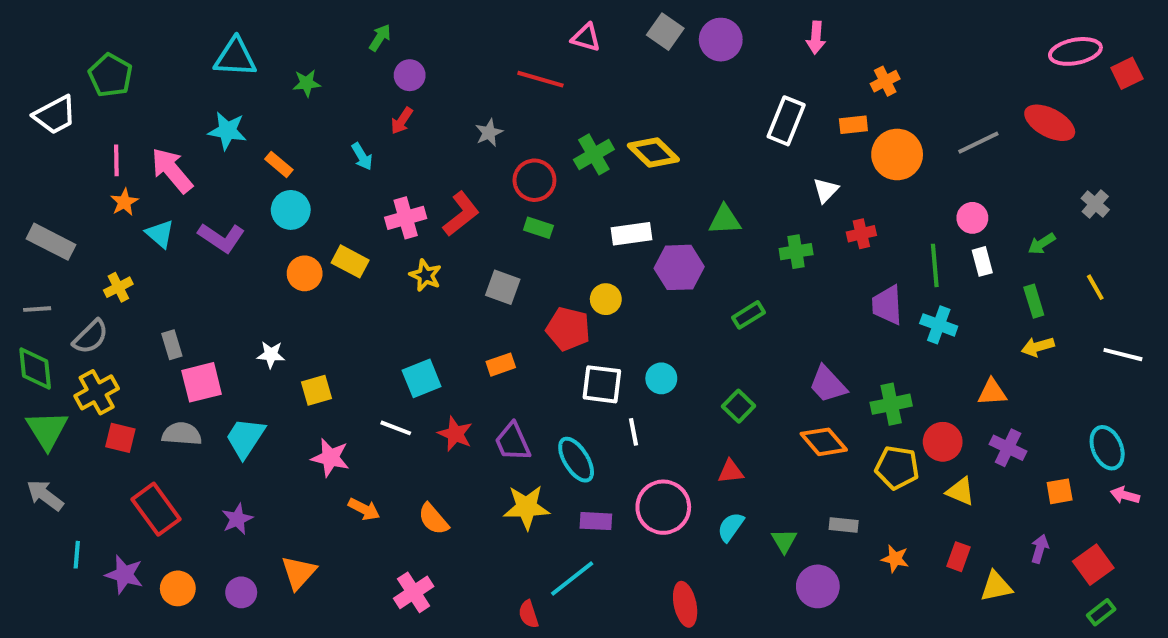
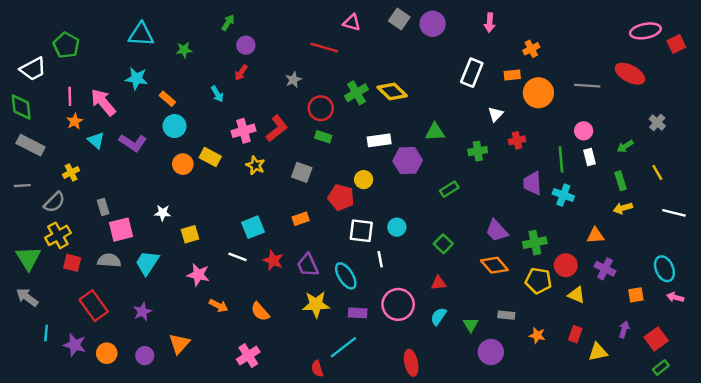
gray line: (978, 143) -> (587, 86), turned 30
green diamond: (35, 368) -> (21, 107), moved

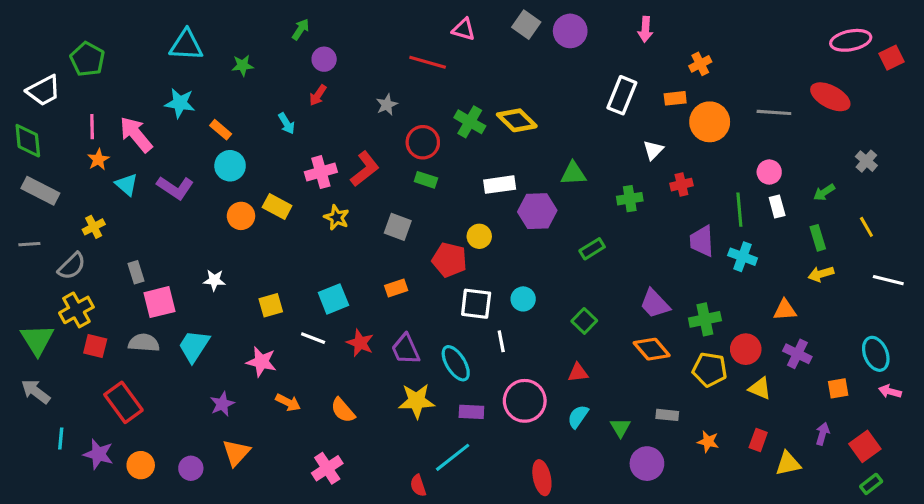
green cross: (356, 93) -> (470, 122), turned -30
yellow square: (190, 234) -> (271, 305), moved
purple star: (142, 312) -> (222, 404), moved

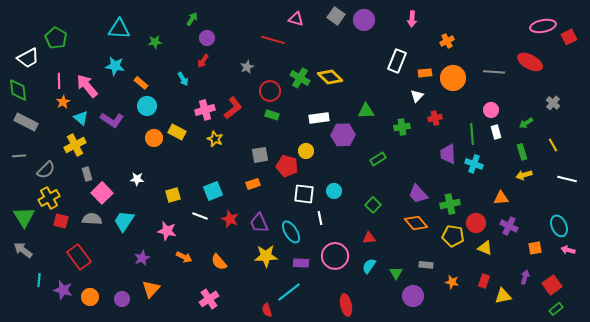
orange rectangle: (675, 98) -> (425, 73), moved
yellow cross: (94, 227) -> (75, 145), moved, size x1.5
gray square: (398, 227) -> (260, 155), moved, turned -30
pink square: (159, 302) -> (102, 193), turned -30

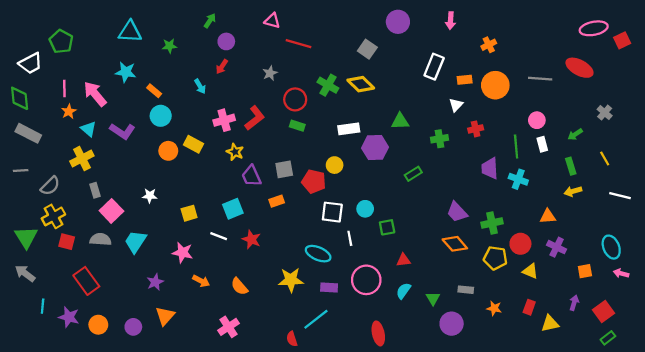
gray square: (336, 16) -> (367, 49), moved
pink triangle: (296, 19) -> (272, 21), moved
green square: (373, 205) -> (387, 227), moved, turned 35
purple trapezoid: (259, 223) -> (251, 176), moved
cyan ellipse: (291, 232) -> (318, 254), turned -35

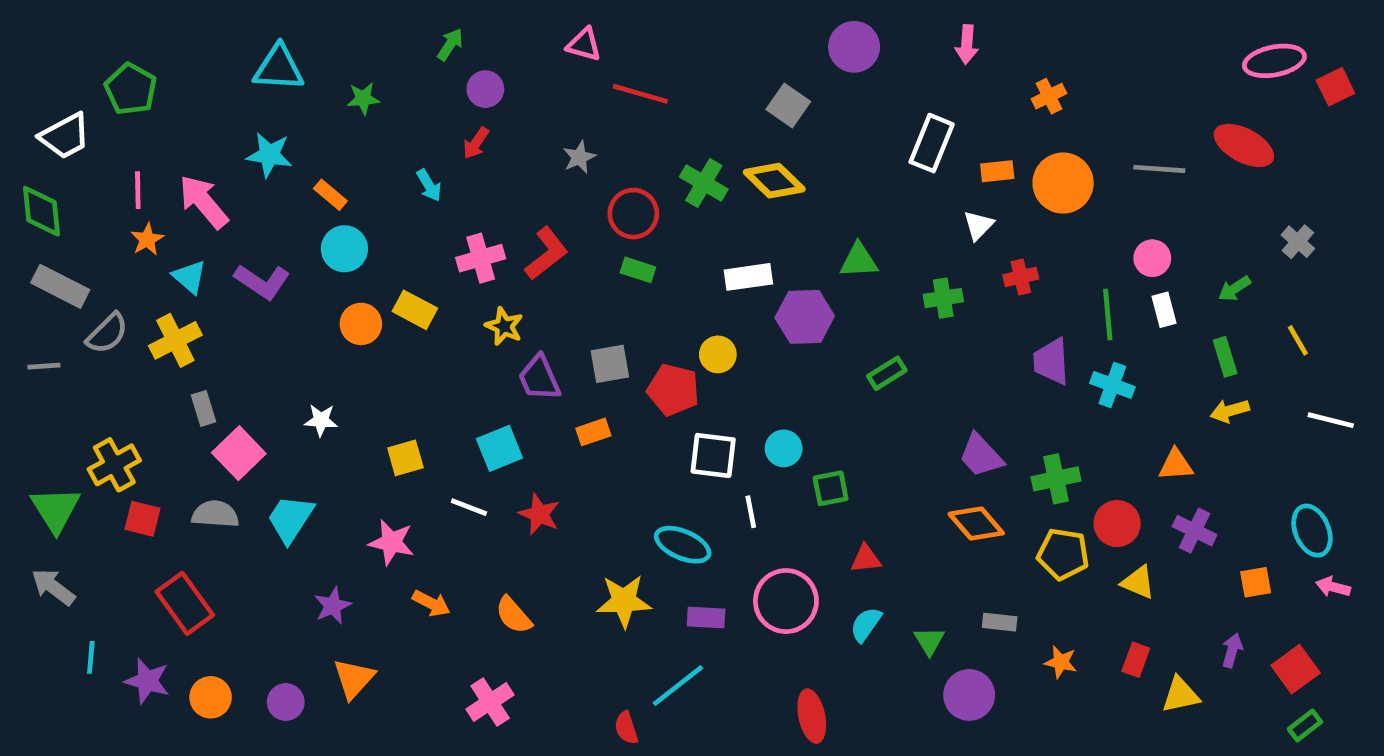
gray semicircle: (50, 186) -> (107, 333), moved

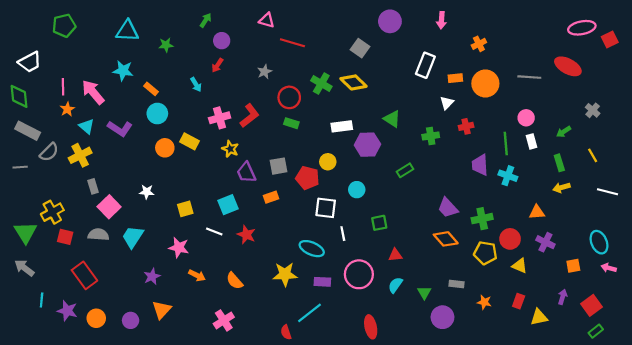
green pentagon: (131, 89) -> (64, 26), moved, turned 30
green triangle: (859, 261) -> (392, 119), turned 36
cyan circle: (784, 448) -> (357, 190), moved

